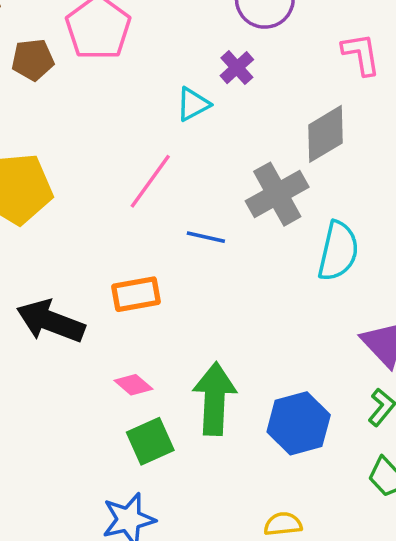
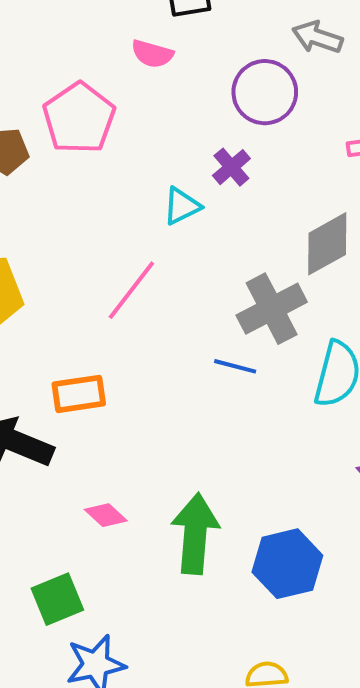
blue line: (206, 237) -> (235, 366), moved
orange rectangle: (136, 294) -> (79, 394), moved
green square: (150, 441) -> (57, 599), moved

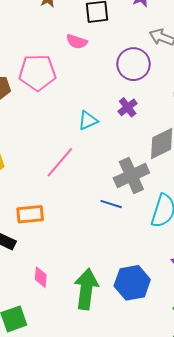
pink pentagon: (79, 118) -> (37, 73), turned 30
purple cross: (231, 167) -> (128, 107), moved
pink diamond: (106, 515) -> (41, 277), turned 50
blue hexagon: (287, 564) -> (132, 283), moved

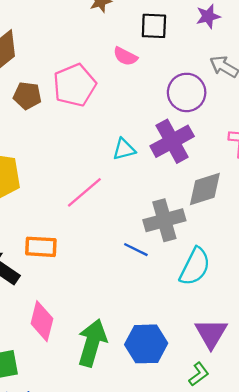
pink pentagon: (37, 73) -> (75, 85), turned -30
purple cross: (128, 107) -> (172, 141), size x1.8
pink diamond: (41, 277) -> (42, 321), size x1.6

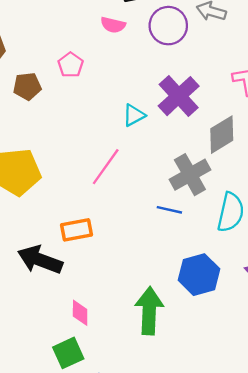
pink pentagon: (75, 85) -> (71, 65), size x0.6
purple circle: (187, 92) -> (168, 26), moved
pink diamond: (42, 321) -> (80, 313), moved, size x0.7
blue hexagon: (146, 344) -> (199, 275), moved

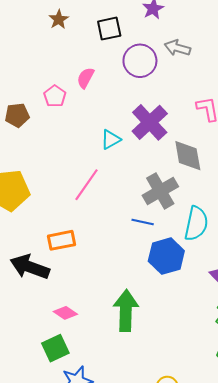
pink semicircle: (113, 25) -> (85, 78), moved, turned 105
gray diamond: (222, 135) -> (188, 156), turned -68
blue hexagon: (199, 275) -> (166, 256), moved
pink diamond: (80, 313) -> (65, 313), turned -55

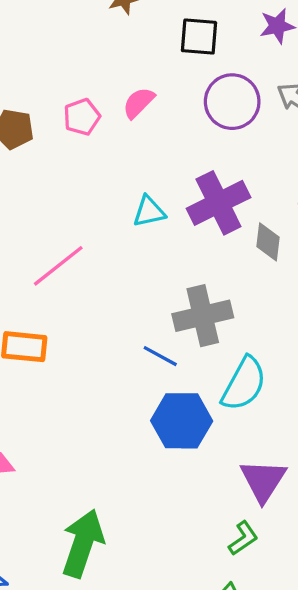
gray diamond: (188, 156) -> (268, 242), moved, size x0.7
pink line: (86, 185) -> (58, 266), moved
green arrow: (126, 311) -> (83, 543), moved

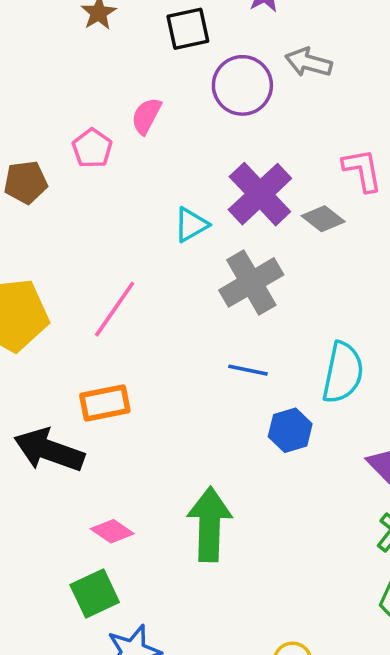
gray diamond: (268, 242) -> (323, 219), turned -42
gray cross: (203, 316) -> (251, 282), moved
blue hexagon: (182, 421) -> (290, 430), size x0.7
green arrow: (83, 543) -> (210, 524), moved

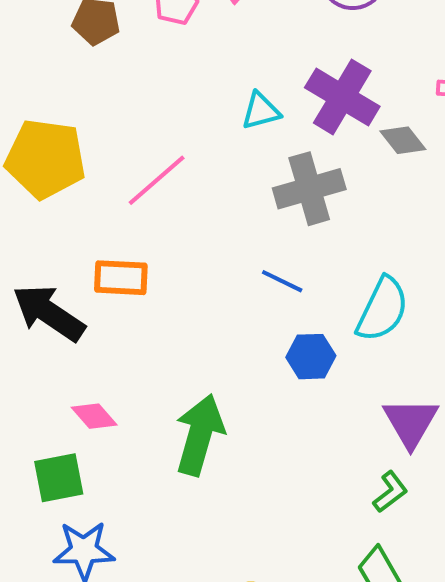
purple cross: (260, 194) -> (342, 97), turned -30

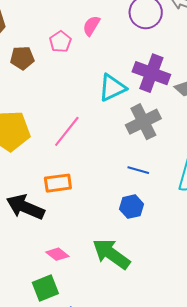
cyan triangle: (261, 111) -> (112, 88), size x1.4
blue hexagon: (311, 357) -> (132, 207), moved
green arrow: (200, 435) -> (111, 254), turned -60

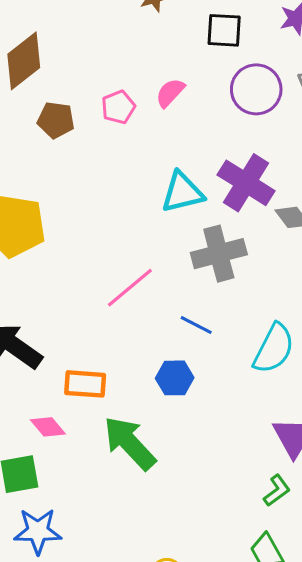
pink line: (67, 131) -> (130, 288), moved
orange rectangle: (58, 183) -> (85, 384), moved

